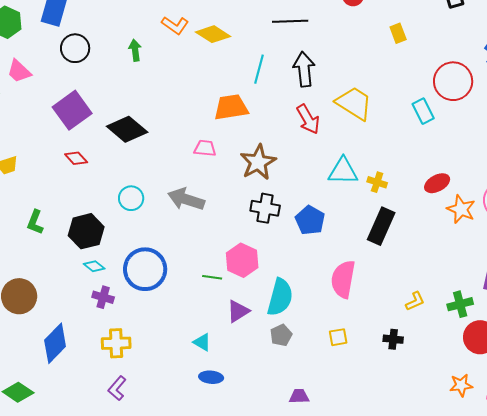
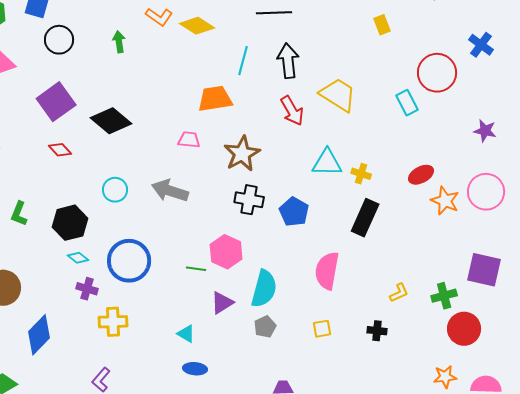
yellow cross: (116, 343) -> (113, 322), moved

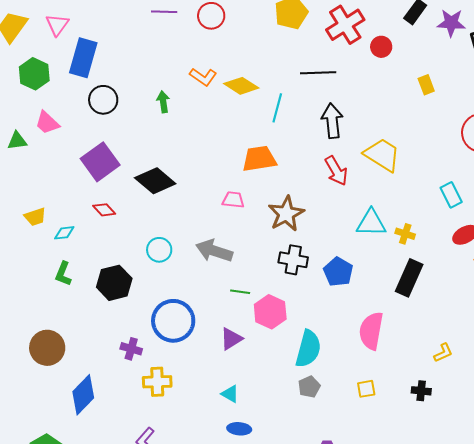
cyan line: (243, 61) -> (277, 108), moved
cyan rectangle: (407, 103) -> (451, 195), moved
cyan diamond: (78, 258) -> (64, 233), moved, turned -45
green line: (196, 269) -> (240, 292), moved
purple triangle: (222, 303) -> (231, 339), moved

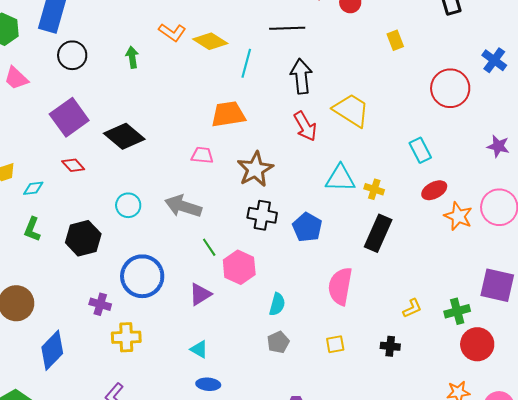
green line: (240, 292) -> (209, 247), turned 48
cyan semicircle: (308, 349) -> (277, 304), size x0.6

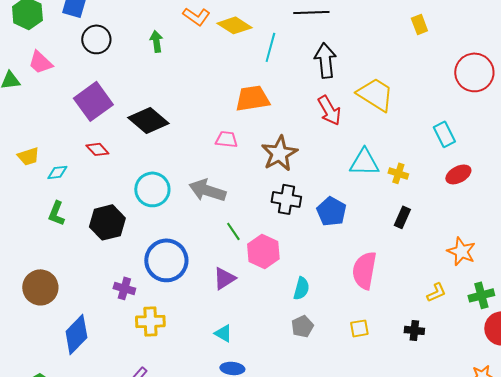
cyan circle: (128, 205) -> (152, 189), size x1.4
orange star: (458, 216) -> (461, 251), moved
black rectangle: (378, 233) -> (402, 217), size x0.6

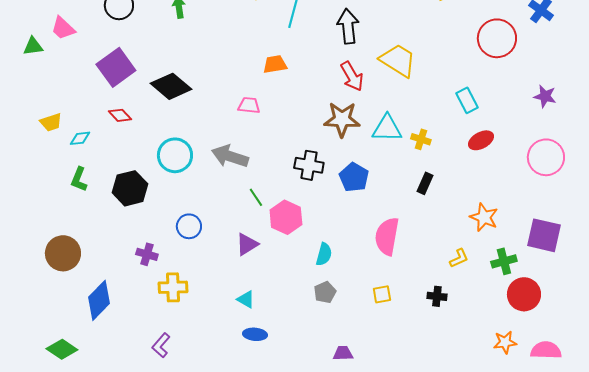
orange trapezoid: (252, 98) -> (275, 64), size x0.7
brown star: (279, 153) -> (342, 119), moved, turned 30
blue circle: (166, 260) -> (189, 226), size x0.6

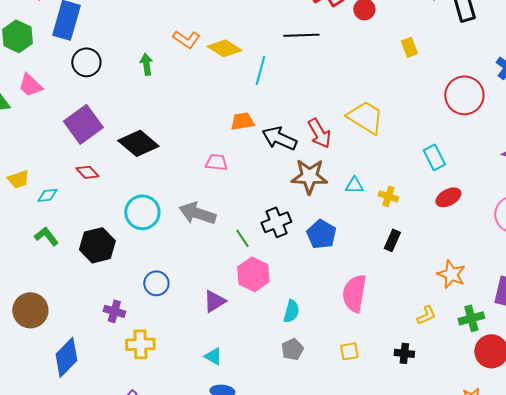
black arrow: (348, 26) -> (279, 138), moved, turned -60
cyan triangle: (387, 128) -> (354, 185), size x0.6
black cross: (309, 165) -> (276, 222), turned -32
green L-shape: (79, 179) -> (46, 236), turned 120
green line: (256, 197) -> (242, 238), moved

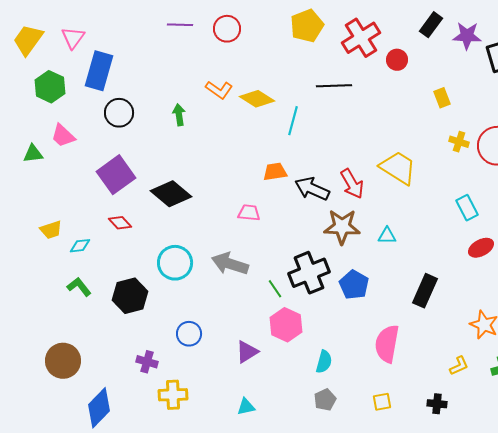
yellow cross: (388, 196) -> (459, 142), moved
black cross: (276, 222) -> (309, 273), size x1.4
black rectangle: (392, 240) -> (425, 291), size x1.5
cyan triangle: (213, 356) -> (246, 407), turned -42

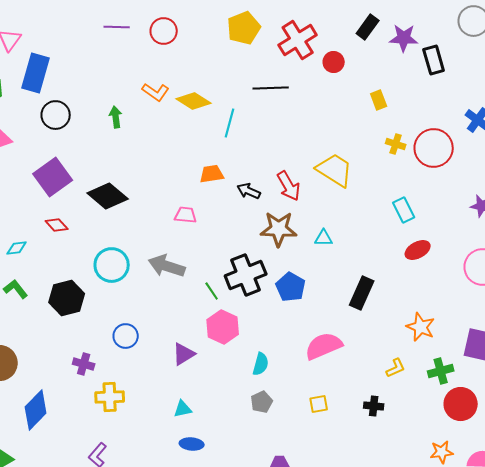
black arrow: (312, 189) -> (249, 191), size x0.7
pink semicircle: (387, 344) -> (324, 346), turned 57

